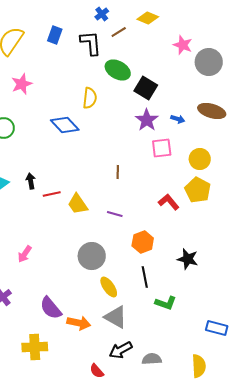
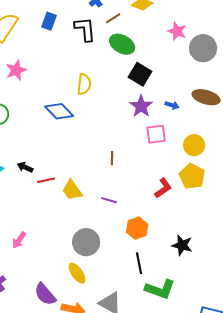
green ellipse: (118, 70) -> (122, 44), moved
black arrow: (31, 181) -> (25, 167), turned -56
red L-shape: (169, 202) -> (163, 188), turned 95
yellow ellipse: (109, 287) -> (77, 273), moved
green L-shape: (166, 303) -> (160, 289), size x1.4

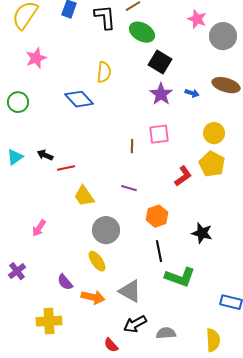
pink square: (156, 134) -> (159, 134), moved
yellow trapezoid: (72, 190) -> (84, 196), moved
purple semicircle: (45, 294) -> (65, 282), size x0.7

